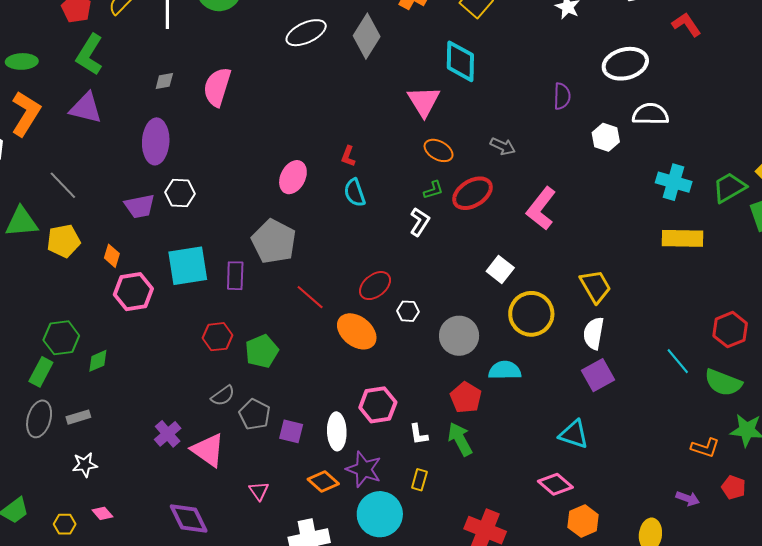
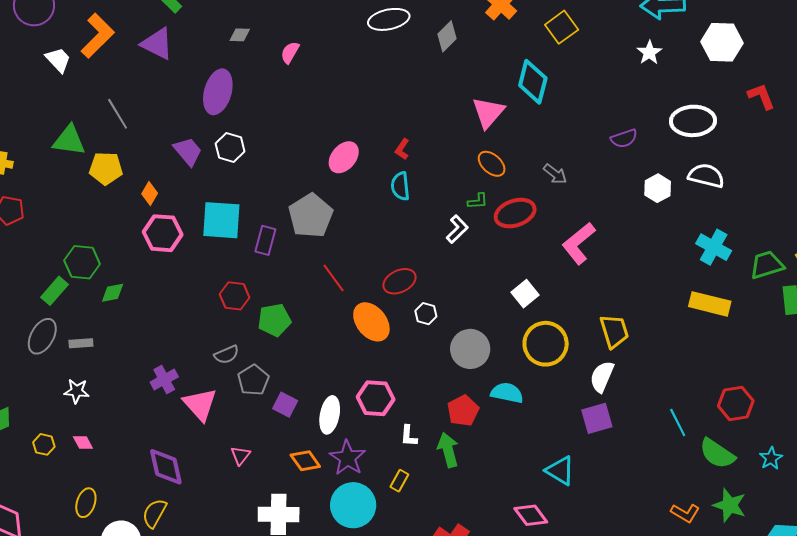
gray diamond: (367, 36) -> (447, 36), size x0.7
pink semicircle: (217, 87) -> (290, 52), size x0.6
purple semicircle: (562, 96) -> (624, 138), turned 56
purple trapezoid: (140, 206) -> (188, 151), turned -132

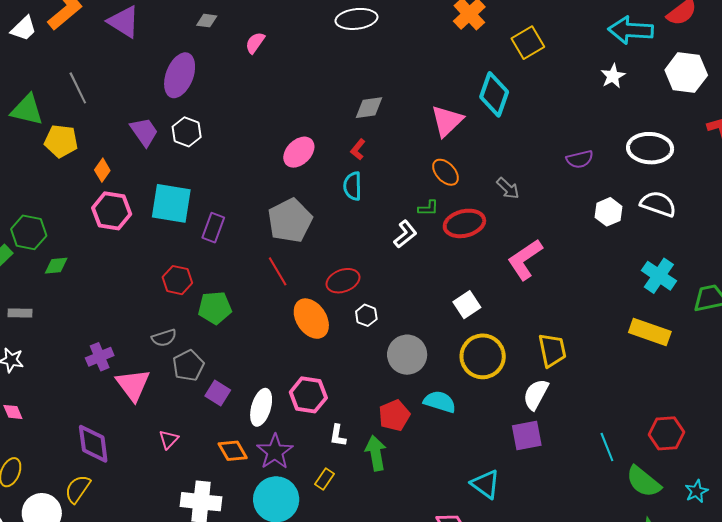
gray diamond: (447, 36) -> (369, 108), moved, turned 32
white trapezoid: (58, 60) -> (24, 29), turned 84
gray pentagon: (311, 216) -> (290, 221), moved

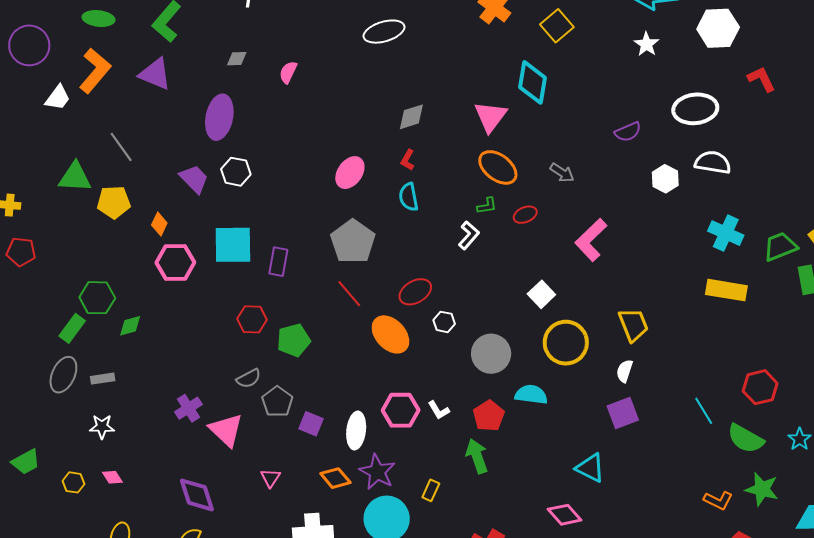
orange ellipse: (446, 172) -> (498, 167), size x1.4
red ellipse: (464, 223) -> (525, 215), size x0.6
white semicircle: (536, 394) -> (625, 371), size x0.7
white L-shape: (338, 436) -> (439, 410), moved, turned -30

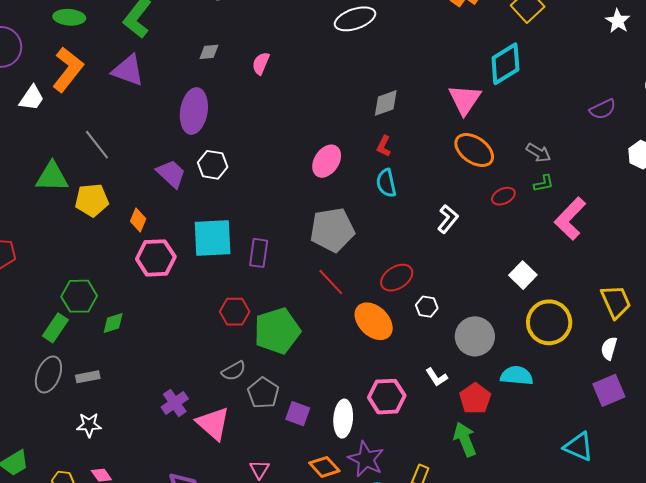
cyan diamond: (532, 82) -> (505, 64), turned 51
green L-shape: (487, 206) -> (544, 183), moved
gray pentagon: (353, 242) -> (332, 230), turned 30
green pentagon: (294, 340) -> (277, 331), size x1.4
white L-shape: (439, 410) -> (437, 377), moved

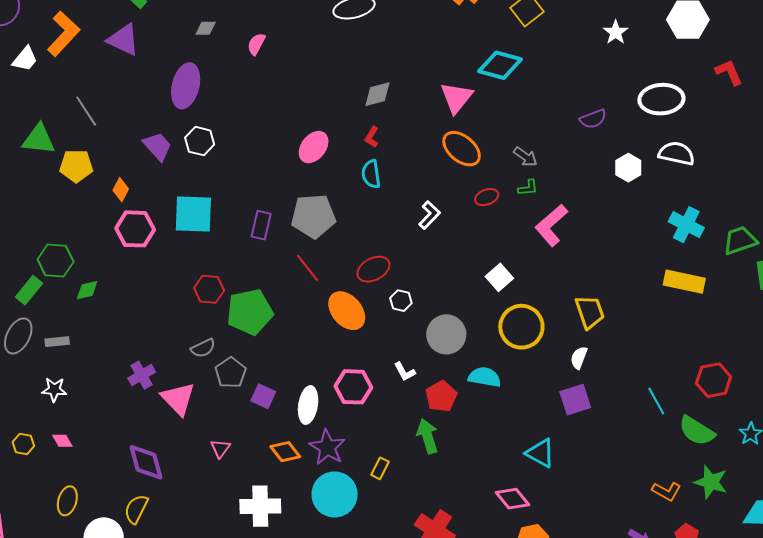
cyan diamond: (505, 64) -> (500, 65), turned 42
purple rectangle: (259, 253) -> (261, 225), moved

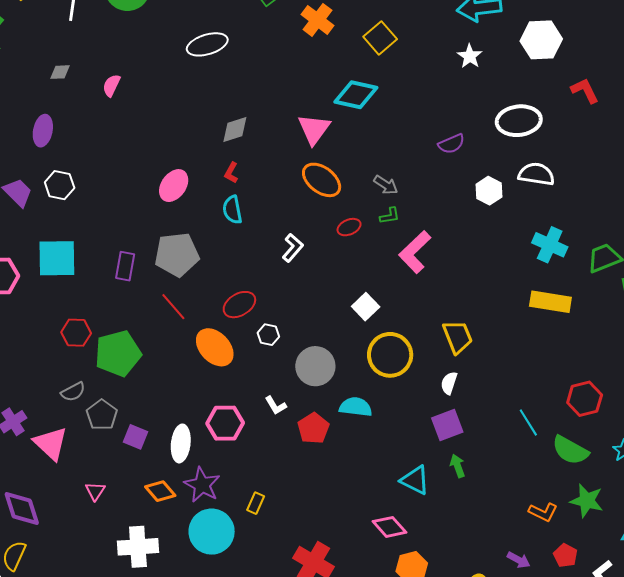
purple ellipse: (186, 86) -> (43, 131), size x0.7
green arrow: (428, 436) -> (458, 466), moved, size x0.7

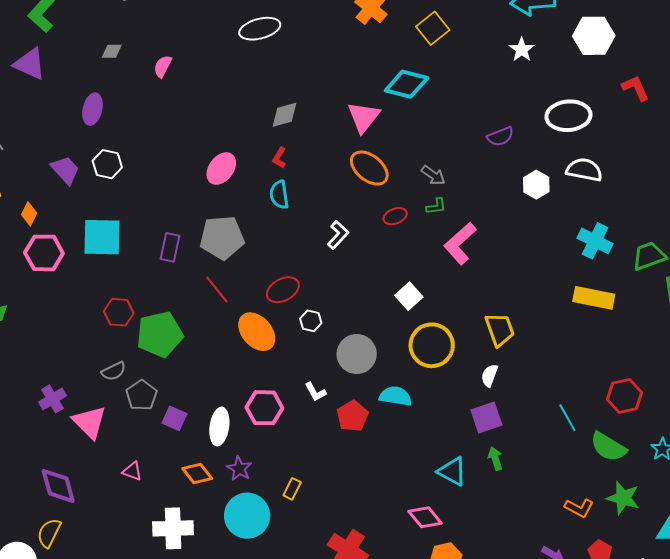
purple star: (202, 485) -> (239, 469), size x0.7
pink triangle: (95, 491) -> (132, 471), turned -45

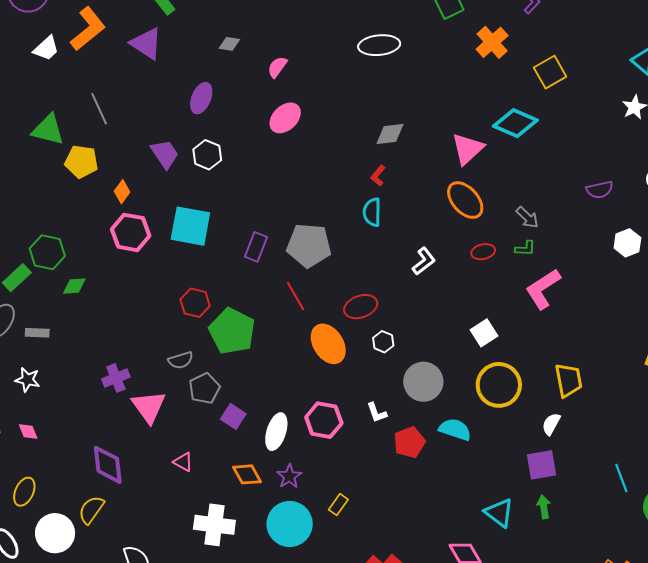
pink ellipse: (221, 169) -> (285, 118), moved
green pentagon: (160, 334) -> (232, 331), turned 30

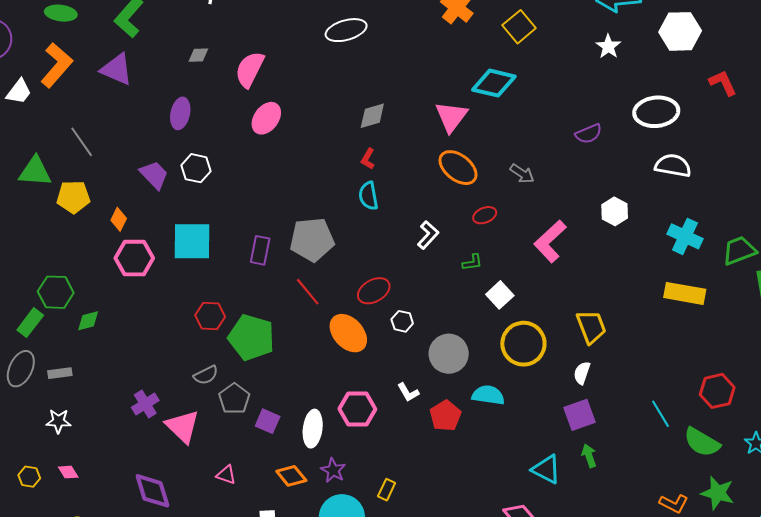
pink semicircle: (277, 67) -> (250, 69), size x1.6
white hexagon: (627, 243) -> (615, 211), moved
green L-shape: (525, 248) -> (472, 262), moved

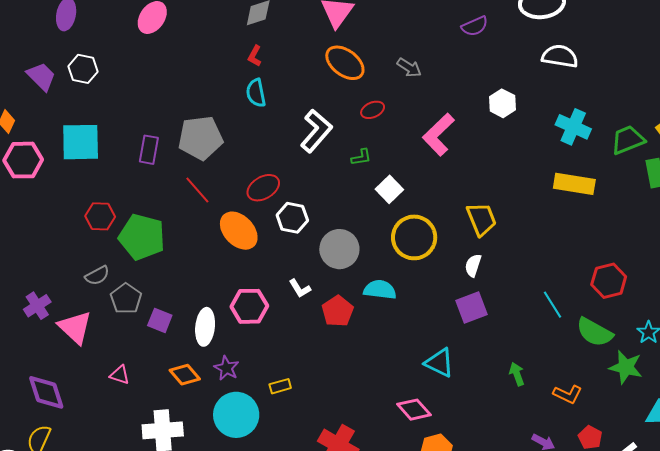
white L-shape: (428, 235) -> (316, 131), size x1.5
white hexagon: (402, 321) -> (292, 218), size x1.4
green arrow: (589, 456) -> (517, 374), moved
yellow rectangle: (387, 490) -> (280, 386), turned 50
green star: (718, 493) -> (626, 367), moved

